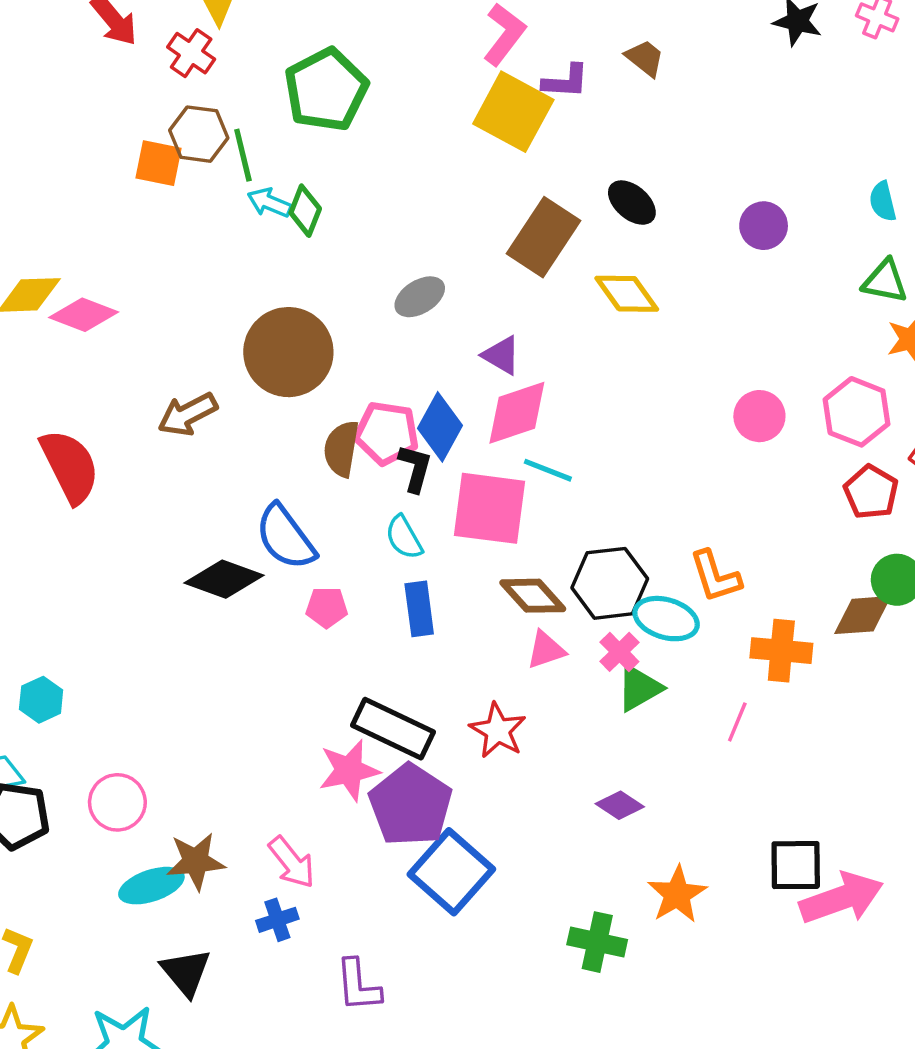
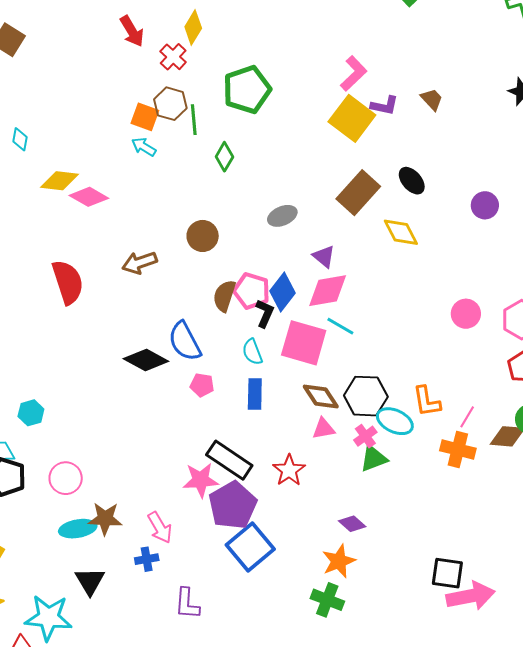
cyan arrow: (269, 203) -> (144, 147), moved
brown circle: (288, 352) -> (203, 236), size x0.6
pink line: (737, 722) -> (467, 417), moved
orange star: (677, 894) -> (339, 561), moved

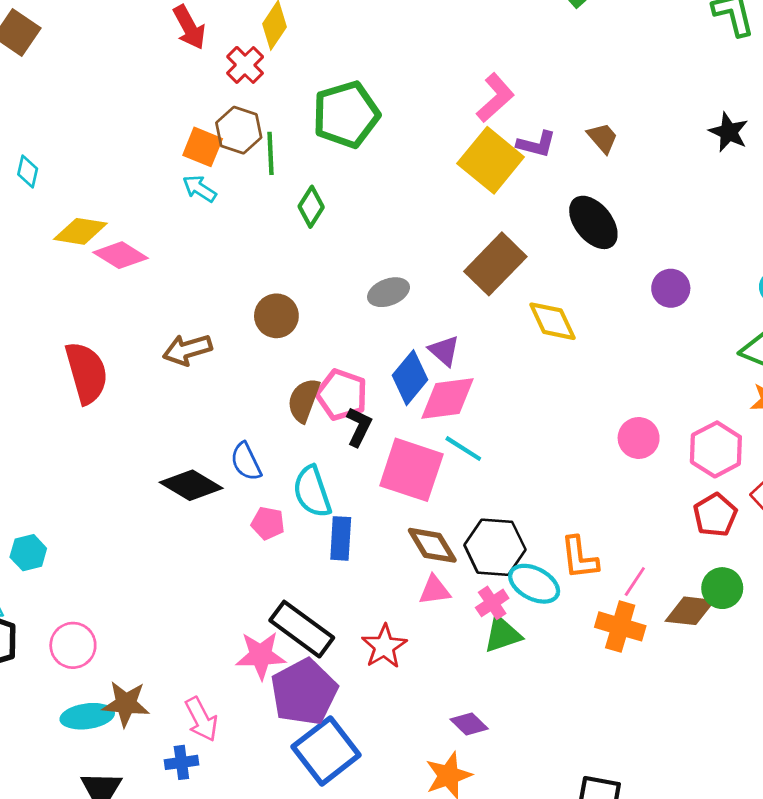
black ellipse: (412, 181) -> (593, 222), moved, size x1.4
blue diamond: (283, 292) -> (410, 378), moved
blue semicircle: (185, 341) -> (246, 462), size x0.7
cyan semicircle: (252, 352) -> (312, 492), moved, size x1.4

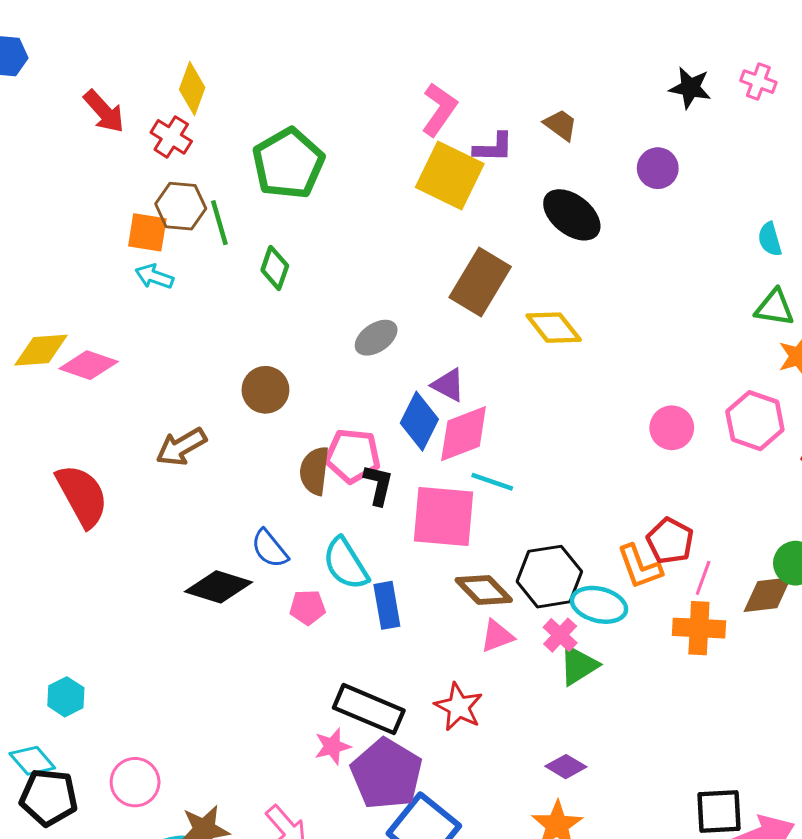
purple circle: (671, 288) -> (658, 168), moved
red pentagon: (715, 515) -> (670, 541), moved
pink star: (261, 655) -> (332, 746), size x0.7

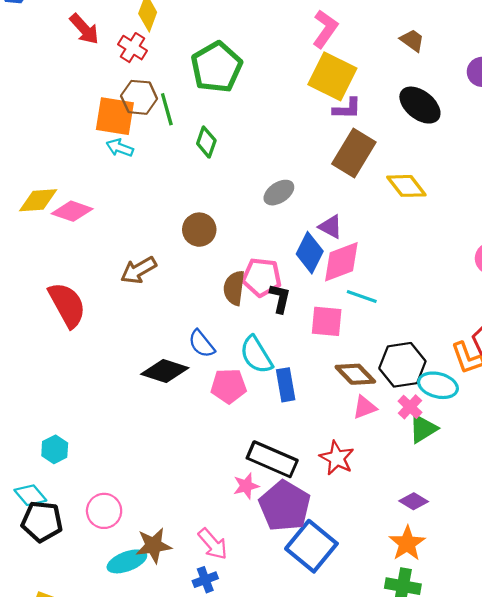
purple L-shape: (493, 148) -> (347, 109), moved
orange square: (147, 232) -> (115, 116), size x1.4
pink square: (444, 517) -> (327, 321), size x0.7
pink pentagon: (307, 607) -> (229, 386), size x1.4

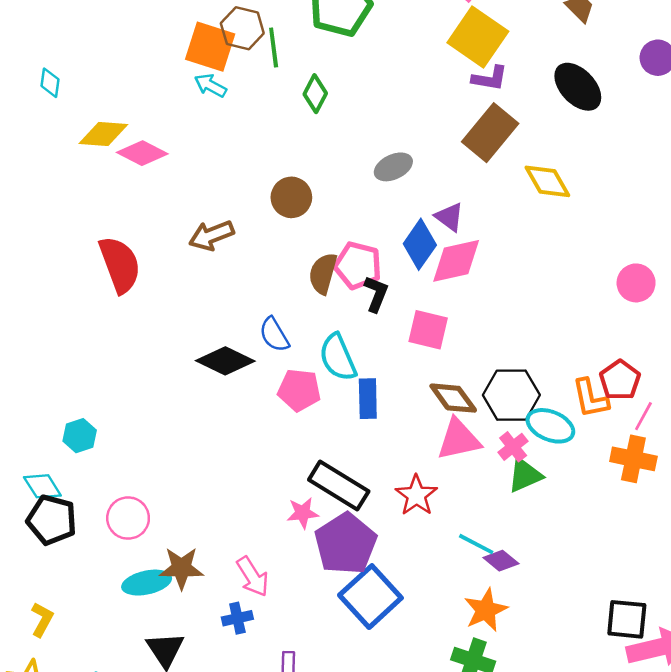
cyan line: (362, 297) -> (476, 544), moved
pink triangle: (365, 407) -> (459, 439), size x1.5

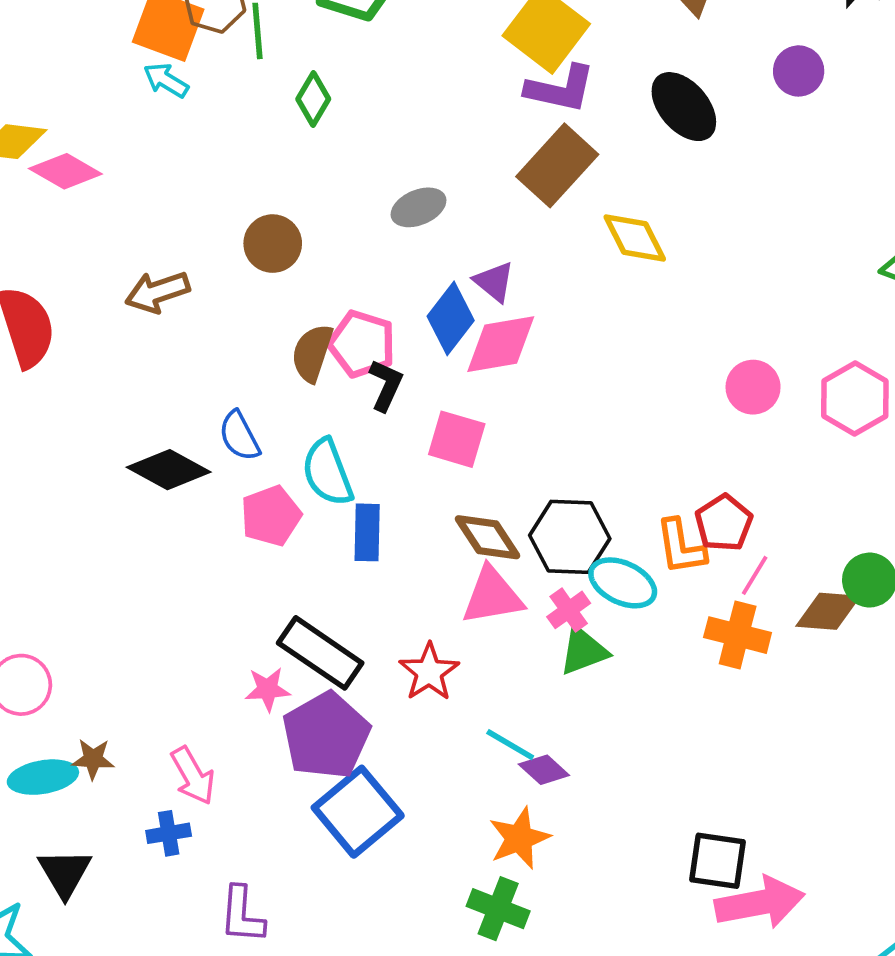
purple L-shape: (490, 78) -> (560, 89), size x1.4
pink pentagon: (299, 390) -> (271, 516), turned -30
brown star: (181, 568) -> (93, 759), size x0.7

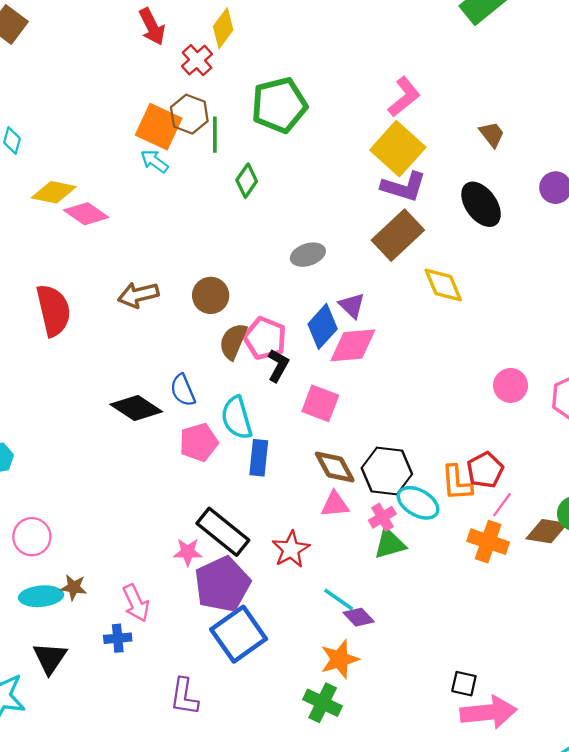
brown circle: (273, 244) -> (211, 295), moved
pink triangle: (492, 596) -> (335, 504), size x0.7
black square: (718, 861) -> (464, 684), size x0.7
purple L-shape: (242, 915) -> (184, 697), moved

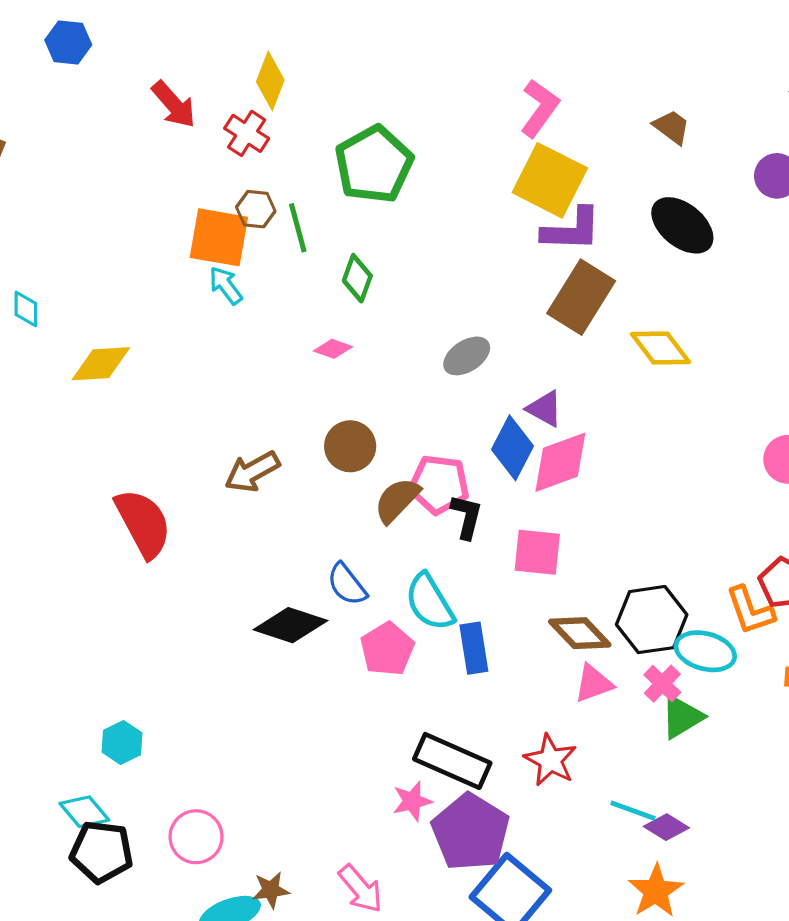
brown hexagon: (189, 114) -> (256, 209), size x0.7
cyan arrow: (154, 161) -> (226, 285), turned 32
pink diamond: (86, 214) -> (333, 349), moved, size x0.6
brown semicircle: (233, 341) -> (397, 500), turned 36

